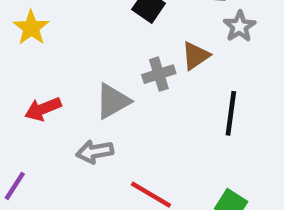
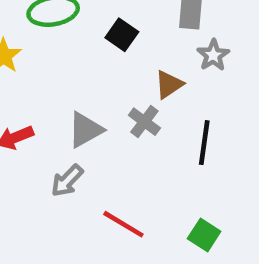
gray cross: (159, 74) -> (144, 122), moved, turned -36
gray arrow: (95, 152) -> (67, 181), turned -36

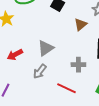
gray cross: (144, 122) -> (78, 65), moved, turned -32

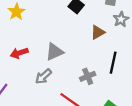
gray cross: (78, 65) -> (88, 76), turned -32

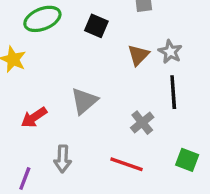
gray star: (121, 19) -> (170, 52), moved
gray arrow: (43, 76) -> (63, 159), moved, turned -30

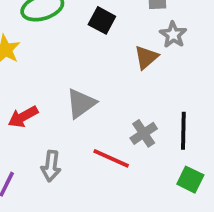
gray star: (170, 52) -> (173, 35), moved
black line: (173, 92) -> (183, 131), moved
red line: (127, 164) -> (111, 158), moved

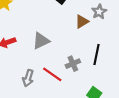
black line: (183, 131) -> (97, 54), moved
gray arrow: (51, 166) -> (28, 78), moved

